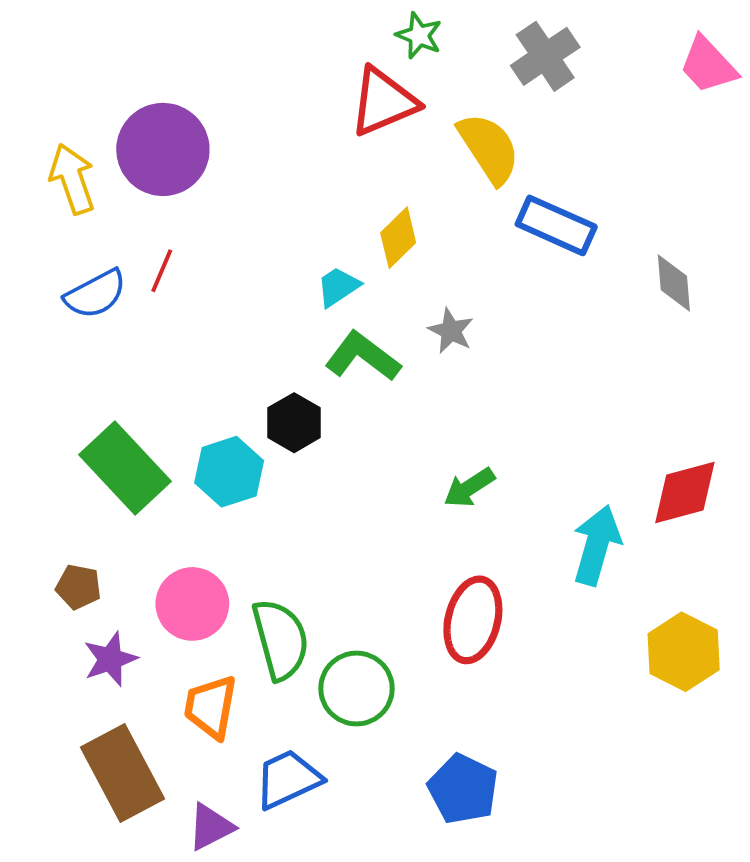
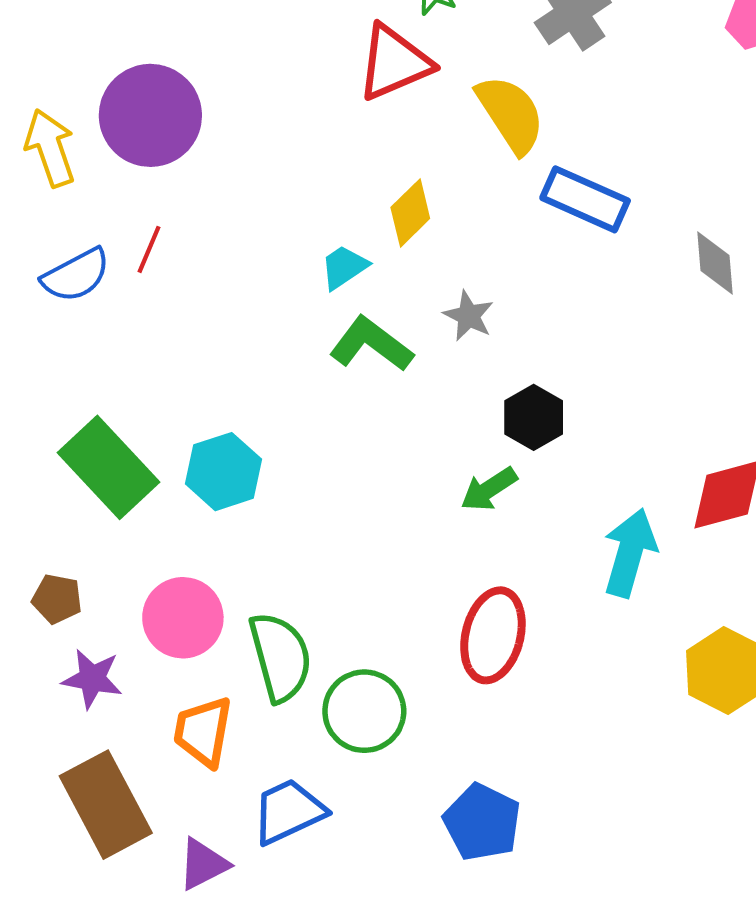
black hexagon: (294, 423) -> (534, 417), moved
purple star: (110, 659) -> (92, 679), turned 30

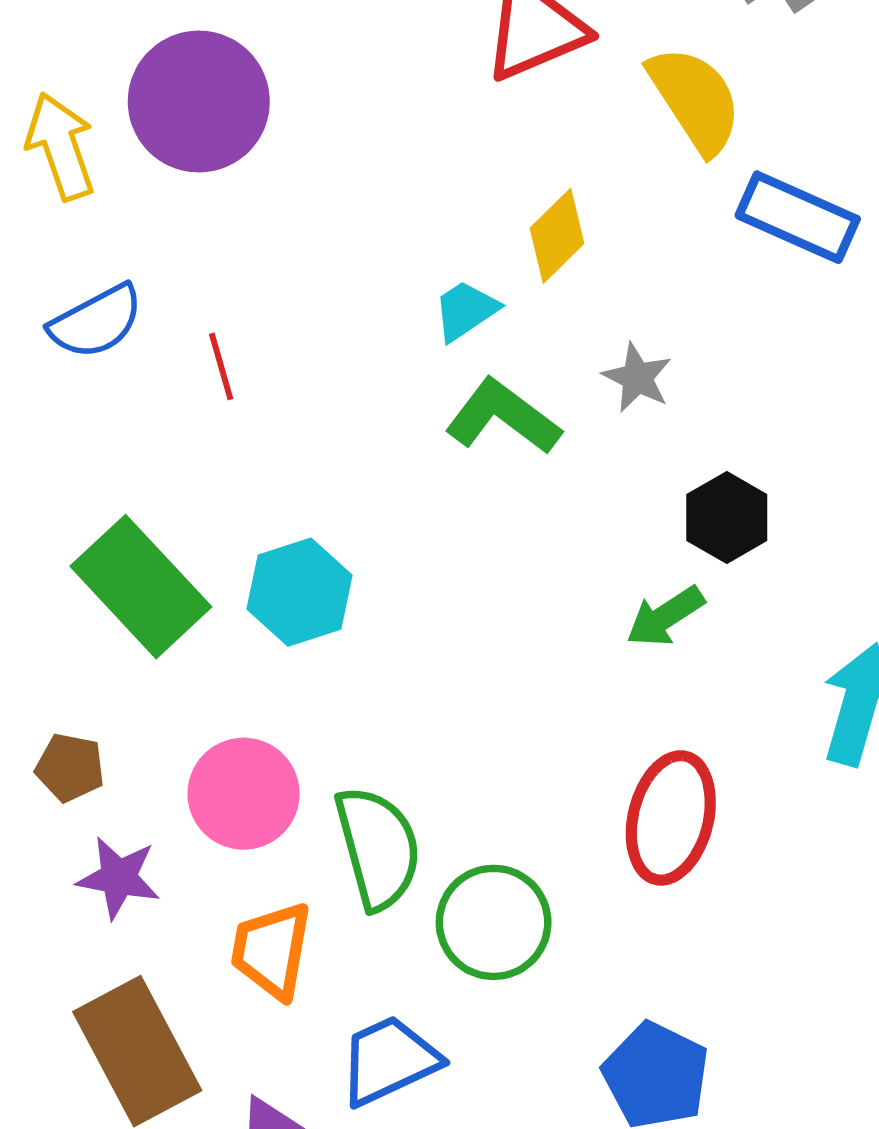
red line: (149, 249) -> (221, 366), moved, turned -39

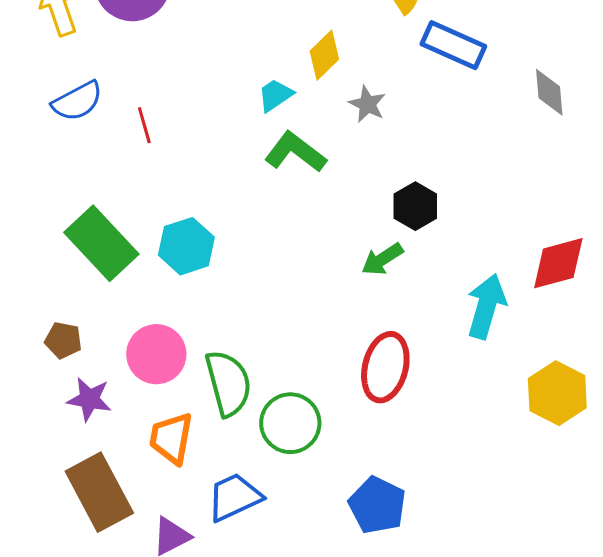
gray star: (637, 378) -> (367, 104), moved

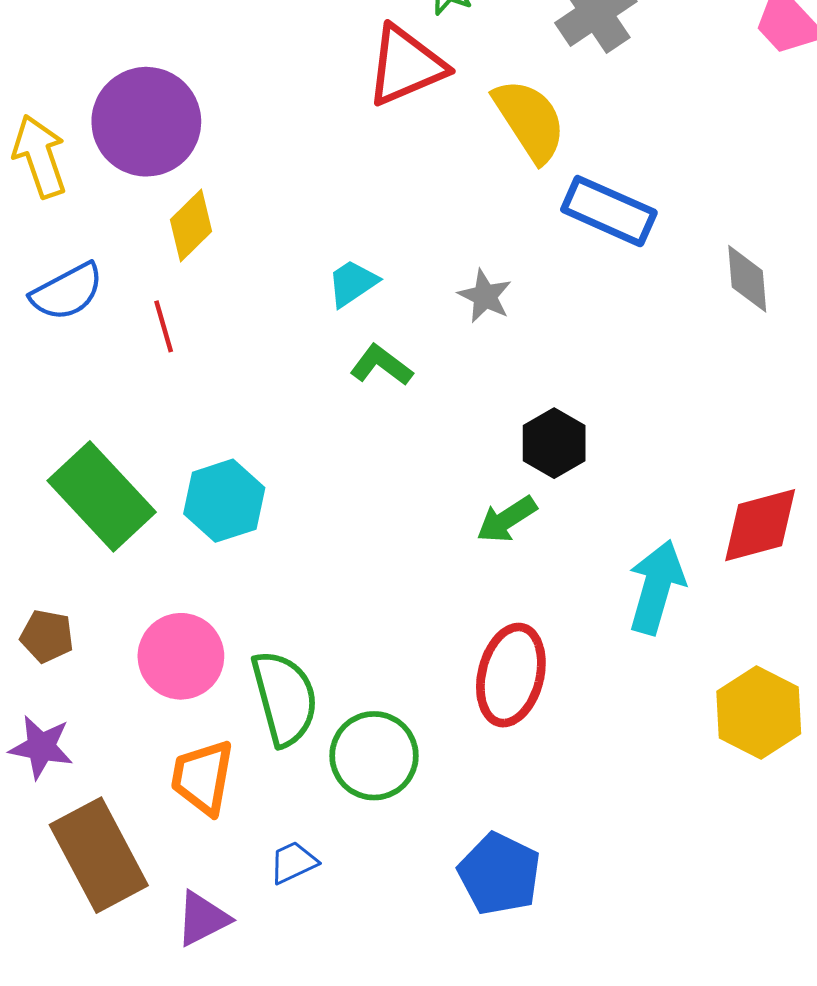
yellow diamond: (324, 55) -> (191, 225), moved
green L-shape: (295, 152) -> (381, 365), size x0.7
purple star: (89, 399) -> (41, 747), moved
blue trapezoid: (234, 497) -> (293, 862), size x0.6

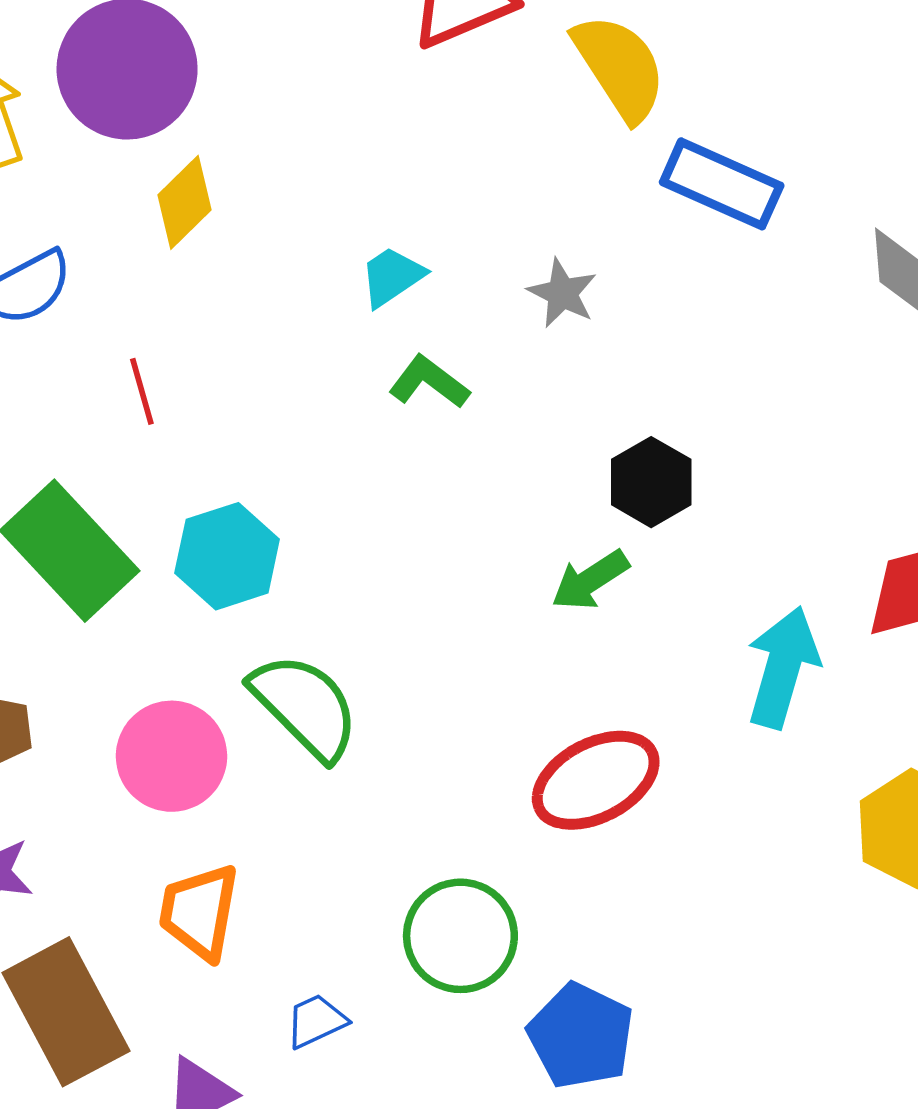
red line: (164, 326) -> (142, 391), moved
red ellipse: (511, 675) -> (596, 780), turned 48
green semicircle: (285, 698) -> (305, 706), moved, turned -30
green circle: (374, 756) -> (460, 936), moved

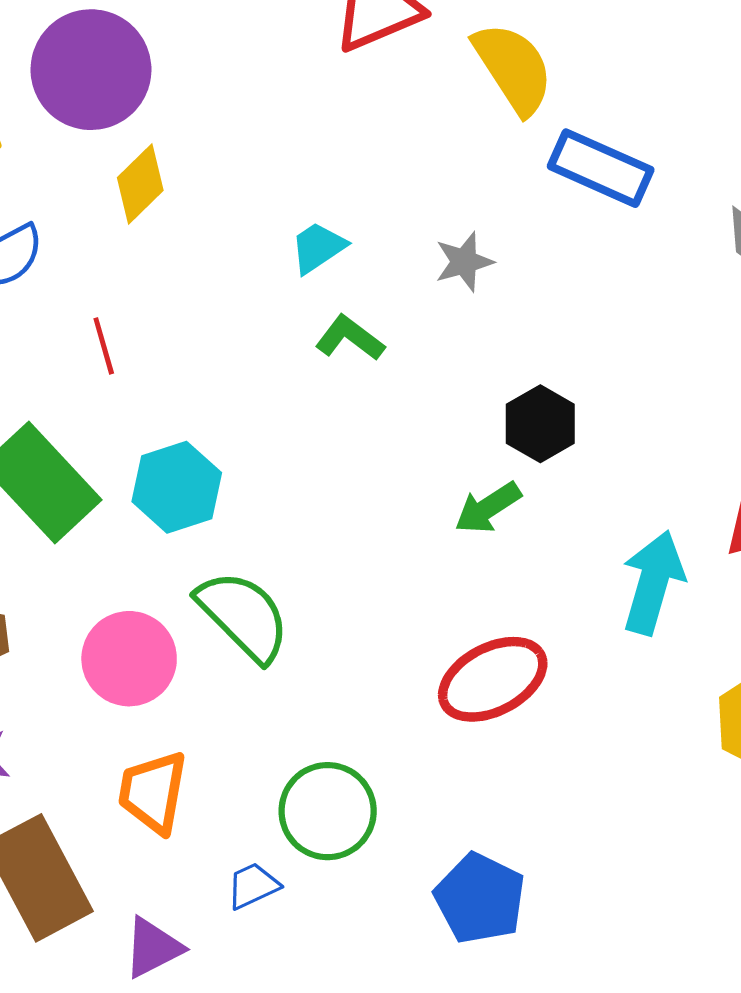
gray star: (562, 293) -> (464, 262), turned 30
green circle: (460, 936) -> (328, 811), moved

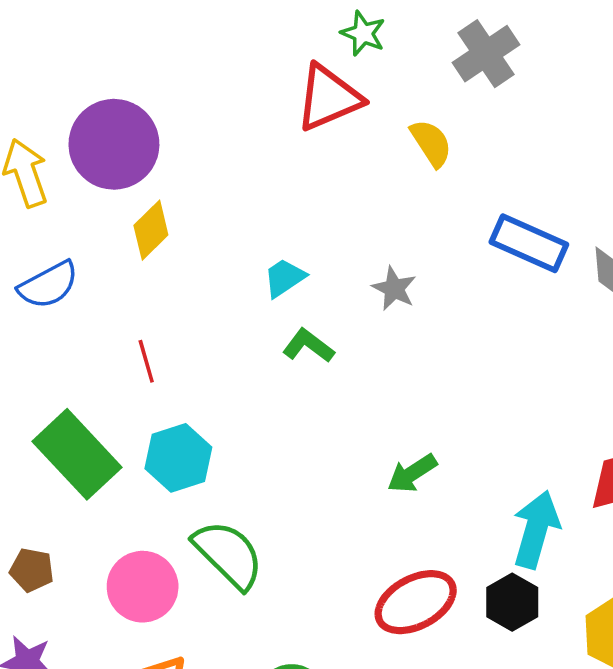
yellow semicircle: (513, 68) -> (431, 143), size x0.7
blue rectangle: (601, 168) -> (529, 243), moved
gray star: (464, 262) -> (394, 289), turned -30
red line: (104, 346) -> (146, 361), moved
black hexagon: (540, 424) -> (512, 602), moved

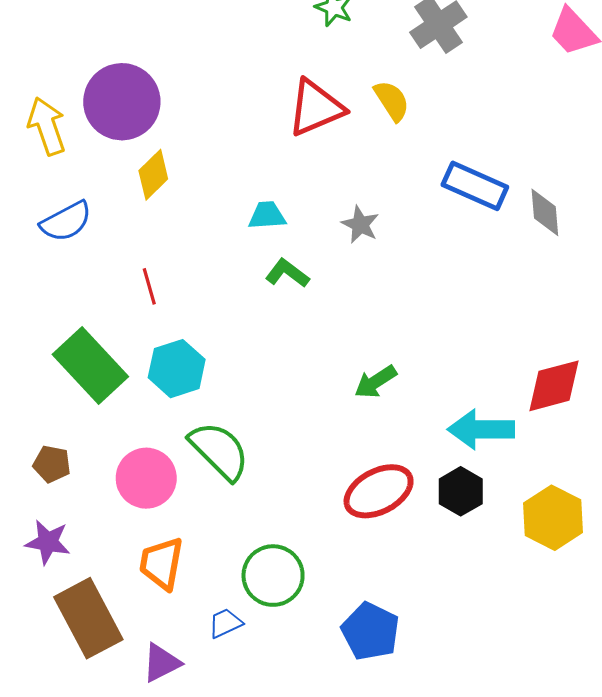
red triangle: (329, 98) -> (316, 108), moved
cyan trapezoid: (284, 278) -> (267, 215), turned 30
cyan arrow: (536, 529) -> (481, 429), turned -106

